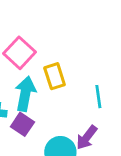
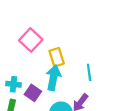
cyan arrow: (25, 94) -> (53, 78), moved

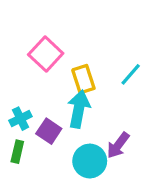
cyan line: (89, 72) -> (131, 74), moved, turned 49
cyan cross: (13, 84) -> (20, 119), turned -32

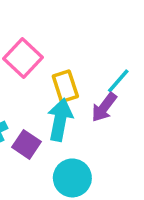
purple arrow: (118, 145) -> (104, 107), moved

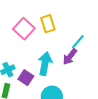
yellow rectangle: (65, 86) -> (48, 24), moved

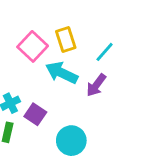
cyan line: (78, 42) -> (105, 52), moved
cyan arrow: (45, 64) -> (62, 73), moved, turned -75

